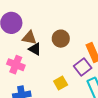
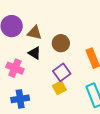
brown triangle: (29, 38) -> (35, 33), moved
purple square: (83, 67) -> (62, 72), moved

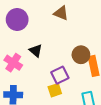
brown triangle: (35, 33) -> (61, 13), moved
brown circle: (61, 43) -> (81, 55), moved

